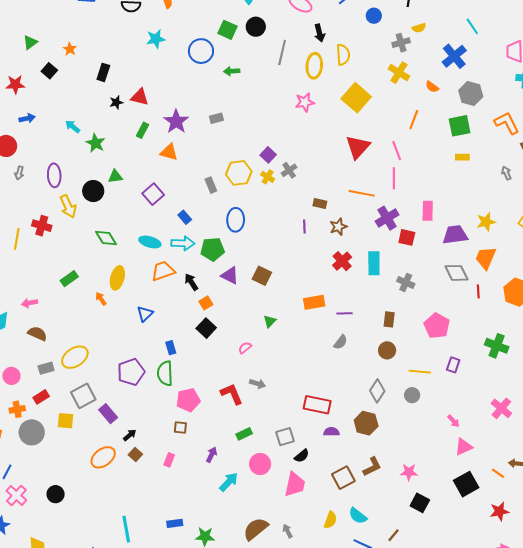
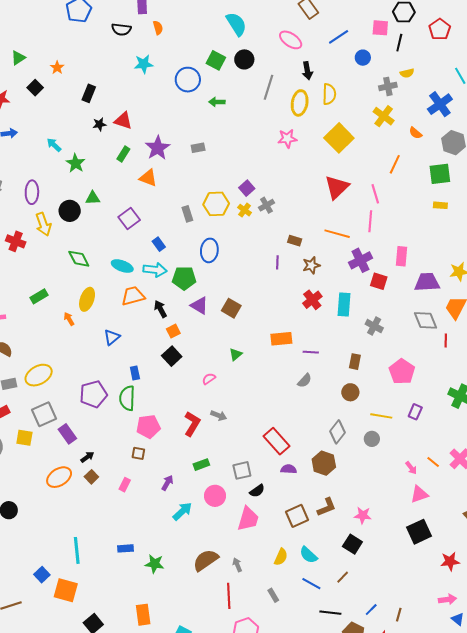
red L-shape: (232, 394) -> (192, 424), turned 50
red rectangle: (317, 405) -> (277, 441), turned 32
orange line: (498, 473) -> (433, 462), moved
black square: (420, 503) -> (352, 544), moved

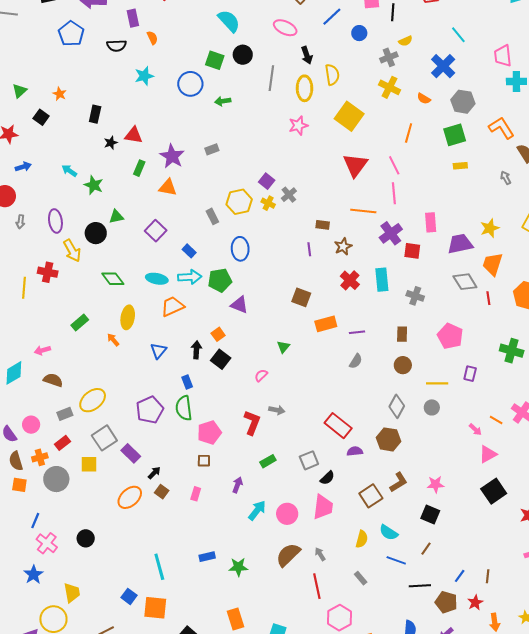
brown square: (231, 308) -> (301, 297), moved
black arrow: (160, 309) -> (196, 350), moved, turned 42
pink circle: (215, 496) -> (287, 514), moved

